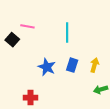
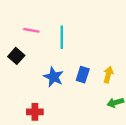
cyan line: (67, 33) -> (62, 37), moved
black square: (12, 40) -> (16, 56), moved

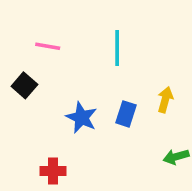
cyan line: (62, 37) -> (117, 48), moved
yellow arrow: (108, 75) -> (165, 100), moved

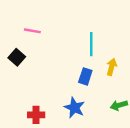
cyan line: (117, 48) -> (91, 44), moved
blue star: (82, 118) -> (74, 108), moved

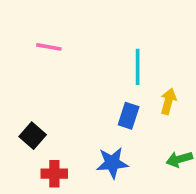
black square: (17, 57) -> (33, 136), moved
blue star: (74, 108) -> (112, 163), turned -30

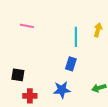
yellow arrow: (168, 101) -> (98, 30), moved
black square: (33, 136) -> (18, 75), turned -32

